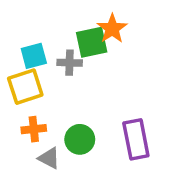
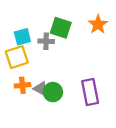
orange star: (112, 29) -> (98, 24), moved
green square: (92, 42) -> (61, 28), turned 30
gray triangle: (49, 158) -> (40, 89), moved

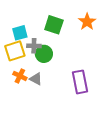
gray cross: (46, 41) -> (34, 46), moved
orange cross: (22, 85) -> (20, 76), turned 32
green circle: (53, 92) -> (44, 54), moved

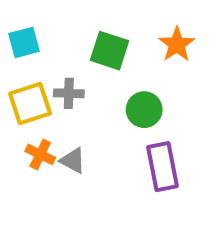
cyan square: (20, 33) -> (24, 42), moved
green circle: (44, 54) -> (144, 110), moved

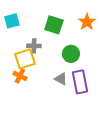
yellow square: (30, 104) -> (25, 59), moved
gray triangle: (73, 161) -> (61, 79), moved

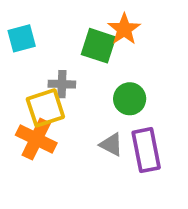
orange star: (87, 22) -> (124, 29), moved
orange cross: (20, 76) -> (36, 139), size x1.5

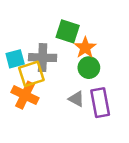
orange star: (124, 29) -> (85, 48), moved
cyan square: (22, 38) -> (15, 59), moved
gray cross: (62, 84) -> (43, 58), size x1.5

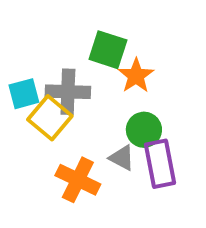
green circle: (89, 68) -> (144, 130), moved
yellow square: (31, 74) -> (50, 118), turned -32
orange cross: (25, 95) -> (78, 180), moved

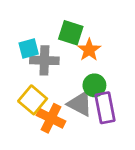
cyan square: (24, 94) -> (29, 49), moved
yellow square: (50, 118) -> (33, 100), moved
gray triangle: (122, 158) -> (80, 104), size x1.5

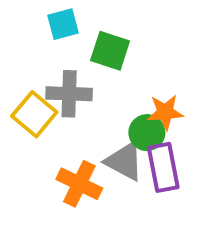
cyan square: (29, 49) -> (63, 24), moved
orange star: (89, 50) -> (165, 112), moved, turned 30
yellow square: (33, 100) -> (34, 114), moved

